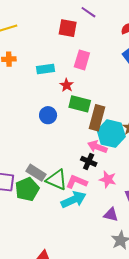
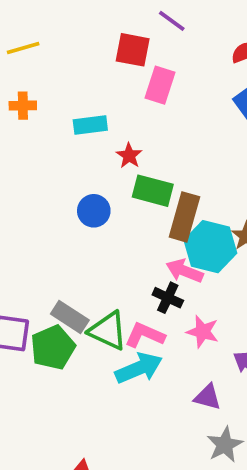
pink rectangle: (82, 60) -> (160, 85), moved

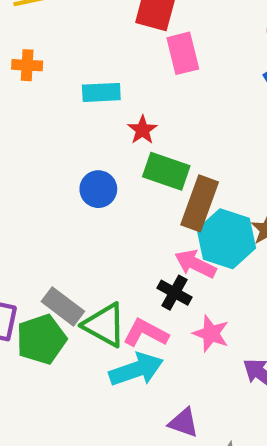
pink rectangle: (160, 85) -> (183, 53), turned -36
purple triangle: (207, 397) -> (184, 423), moved

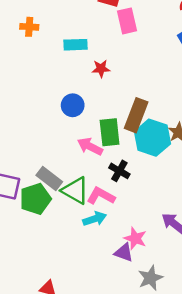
red star: (142, 130) -> (101, 69), turned 30
green rectangle: (166, 171) -> (110, 132), moved, turned 64
pink arrow: (195, 264) -> (90, 146), moved
pink star: (211, 334) -> (135, 238), moved
cyan arrow: (136, 370) -> (95, 219), size x0.7

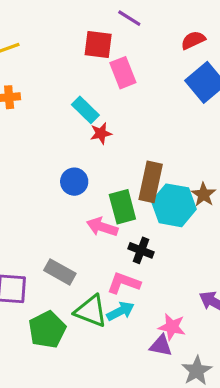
cyan rectangle: (75, 45) -> (85, 110), moved, turned 55
green triangle: (75, 191) -> (91, 311), moved
green pentagon: (35, 199) -> (47, 330), moved

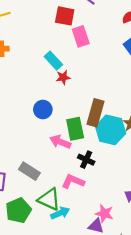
cyan arrow: (121, 311) -> (60, 213), moved

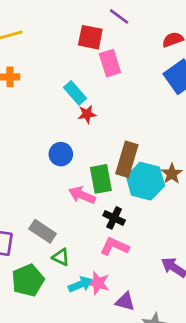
pink L-shape: (73, 181) -> (115, 246), moved
green triangle: (49, 199) -> (61, 257), moved, size x0.6
pink star: (104, 214) -> (98, 283), moved

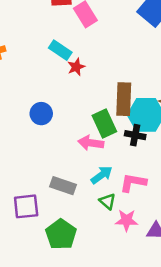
blue circle: (61, 154) -> (41, 114), moved
black cross: (114, 218) -> (135, 135), moved
green triangle: (61, 257) -> (108, 201), moved, turned 30
cyan arrow: (80, 284) -> (102, 175), moved

